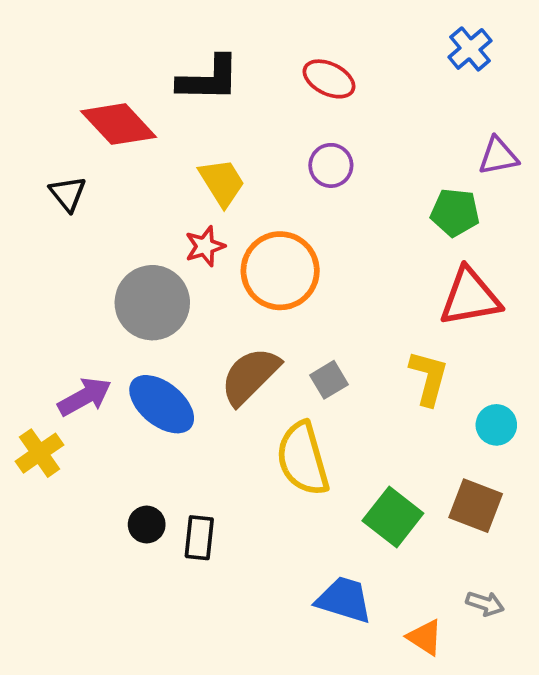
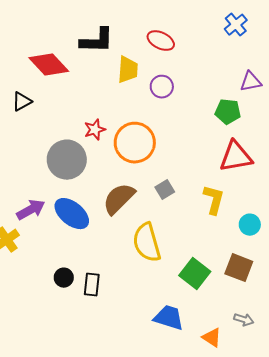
yellow trapezoid: (222, 182) -> (128, 70), moved, turned 36
black triangle: (68, 194) -> (22, 102), turned 40
gray square: (329, 380) -> (165, 190), moved

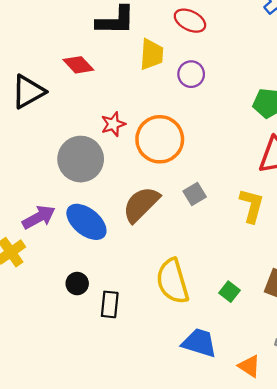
red diamond: (49, 65) -> (78, 65), moved, size x0.7
black triangle: (22, 102) -> (28, 92), size x1.5
yellow semicircle: (147, 243) -> (173, 281), moved
green square: (195, 274) -> (230, 292), size x0.6
black circle: (64, 278) -> (77, 284), moved

